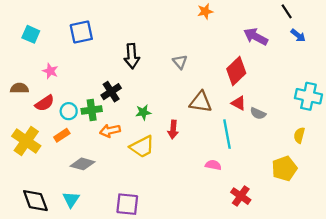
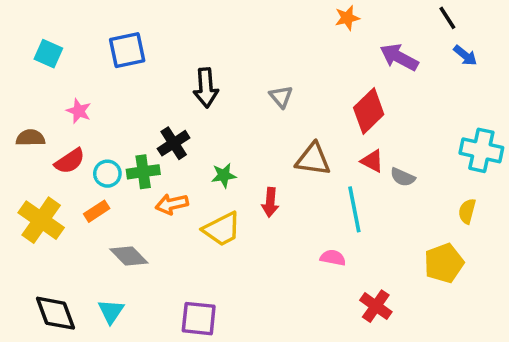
orange star: (205, 11) -> (347, 18), moved
gray diamond: (82, 164) -> (129, 256), turned 30

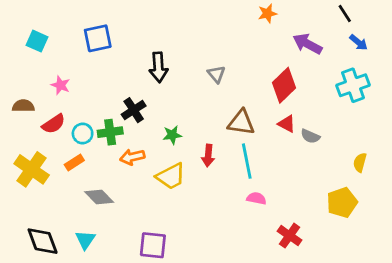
cyan cross: (481, 150) -> (353, 85), moved, turned -32
cyan line: (354, 209) -> (247, 161), moved

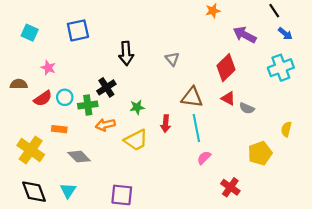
cyan circle: (83, 134) -> (65, 97), moved
orange rectangle: (74, 162) -> (59, 129), turned 40
yellow cross: (32, 169) -> (31, 150), moved
pink semicircle: (256, 198) -> (204, 158), turned -56
yellow pentagon: (342, 202) -> (260, 153), moved

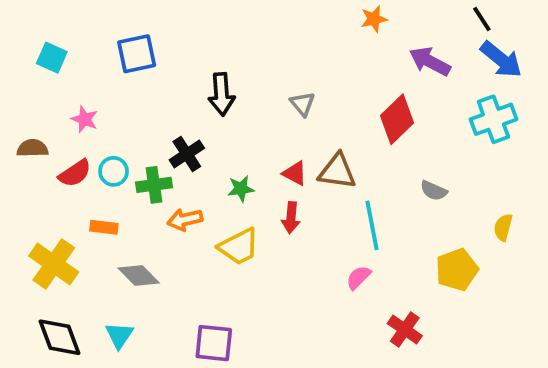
blue arrow: (285, 34) -> (501, 59), size x1.6
red triangle: (228, 98) -> (295, 173), moved
cyan line: (196, 128) -> (372, 225), moved

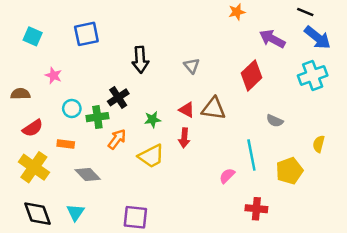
black line: (482, 19) -> (305, 12), turned -35
red semicircle: (75, 173) -> (33, 128), moved
orange arrow: (185, 220) -> (117, 139), turned 140
cyan line: (372, 225) -> (251, 155), moved
red cross: (405, 330) -> (256, 209), turned -30

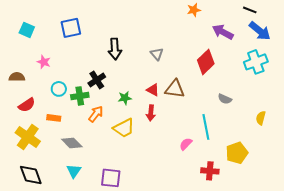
yellow pentagon: (289, 171) -> (237, 153), moved
cyan triangle: (75, 212) -> (74, 171), moved

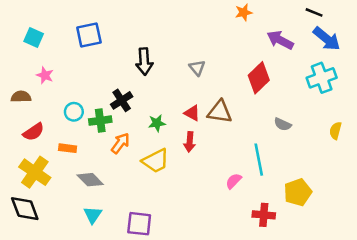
pink star: (44, 62) -> (45, 75), moved
yellow semicircle: (261, 118) -> (335, 131), moved
black diamond: (31, 175) -> (25, 209), moved

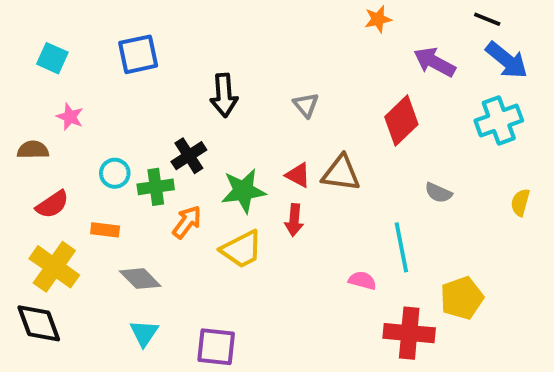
green star: (157, 123) -> (243, 191), size x1.6
pink semicircle: (234, 181) -> (362, 280), turned 60
red cross: (264, 215) -> (409, 333), size x1.4

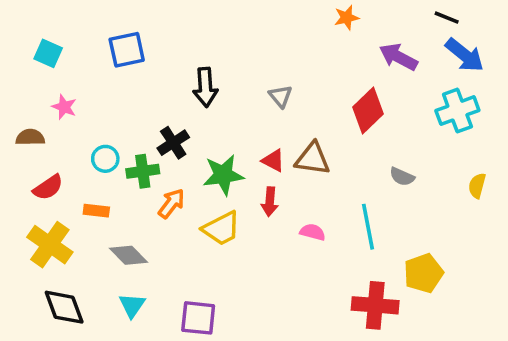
pink semicircle: (362, 280) -> (313, 232), moved
black diamond: (39, 323) -> (64, 307), moved

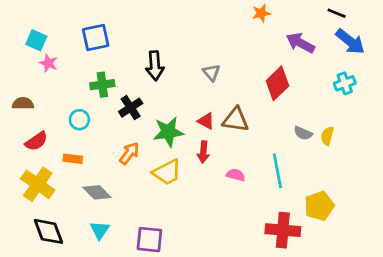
pink star: (64, 107) -> (48, 63), moved
cyan cross: (457, 111) -> (345, 83), size x0.7
green cross: (143, 171) -> (102, 85), moved
yellow semicircle: (477, 186) -> (327, 136), moved

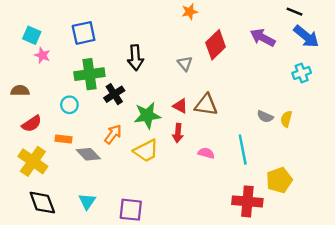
orange star: (261, 13) -> (190, 12), moved
red diamond: (277, 83) -> (216, 45), moved
green cross: (102, 85) -> (89, 74), size x1.4
gray diamond: (97, 192) -> (88, 154), moved

